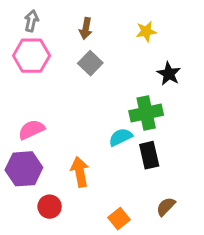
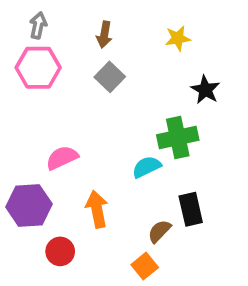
pink semicircle: (31, 130) -> (62, 158), moved
black rectangle: (149, 155) -> (191, 209), moved
brown semicircle: (166, 207) -> (159, 231), moved

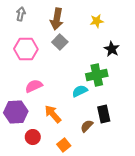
brown arrow: (104, 35) -> (57, 19), size x1.5
pink hexagon: (38, 68) -> (26, 49), moved
orange arrow: (97, 209) -> (53, 114), turned -30
orange square: (145, 266) -> (64, 145), moved

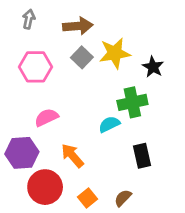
brown arrow: (57, 19) -> (78, 26), turned -105
yellow star: (97, 21) -> (115, 53), moved, size x1.6
brown semicircle: (87, 126) -> (123, 198), moved
red circle: (33, 137) -> (45, 187), size x1.6

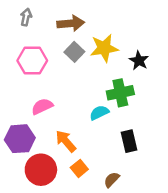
orange square: (87, 198) -> (79, 168), moved

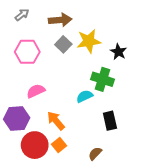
gray arrow: (26, 17) -> (22, 15), turned 40
green cross: (120, 93) -> (103, 79), turned 30
orange square: (79, 168) -> (59, 145), moved

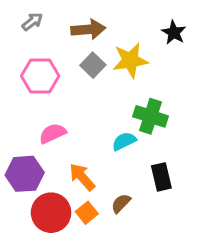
black star: (118, 52) -> (174, 32), moved
brown semicircle: (95, 154) -> (121, 203), moved

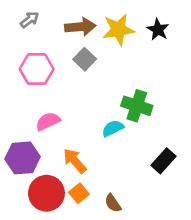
yellow star: (130, 60) -> (118, 30), moved
black rectangle: (161, 177) -> (164, 161), moved, turned 55
brown semicircle: (121, 203) -> (113, 203), moved, turned -78

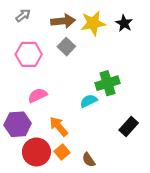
green cross: (137, 106) -> (107, 83), turned -35

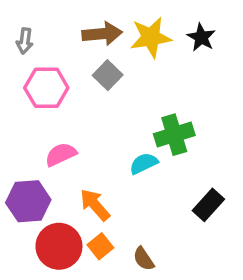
gray arrow: (23, 15) -> (25, 41), moved, turned 136

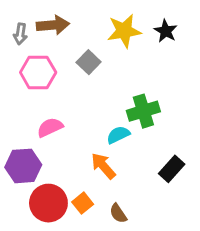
brown arrow: (102, 34) -> (53, 25), moved
orange arrow: (95, 205) -> (103, 166), moved

